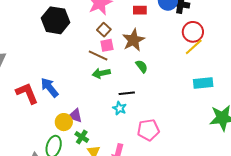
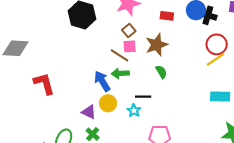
blue arrow: (50, 87) -> (102, 81), moved
yellow circle: (64, 122) -> (108, 103), moved

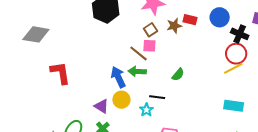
black cross: (208, 15) -> (240, 34), moved
brown star: (157, 45) -> (174, 26), moved, size x0.7
green semicircle: (161, 72) -> (178, 75), turned 64

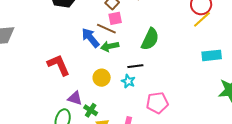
red L-shape: (60, 73) -> (59, 65), moved
green semicircle: (178, 75) -> (150, 39), size x1.6
blue arrow: (118, 77) -> (90, 38), moved
purple triangle: (101, 106) -> (75, 98), moved

